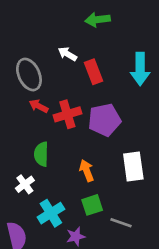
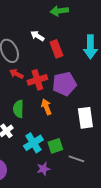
orange arrow: (87, 171) -> (46, 107), moved
cyan cross: (51, 213) -> (33, 143), moved

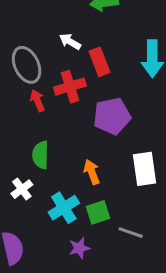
red arrow: (16, 74) -> (37, 101), turned 40
red cross: (37, 80) -> (70, 87), moved
orange arrow: (46, 107) -> (92, 172), moved

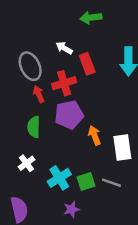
purple pentagon: (112, 116) -> (69, 115), moved
green semicircle: (41, 155) -> (34, 127), moved
orange arrow: (92, 172) -> (94, 135), moved
gray line: (131, 233) -> (111, 183), moved

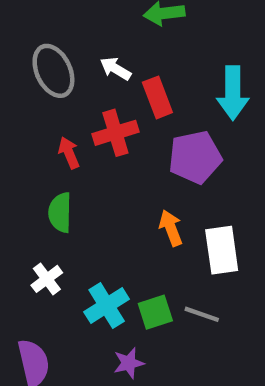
gray ellipse: (30, 66) -> (53, 71), moved
purple pentagon: (69, 115) -> (195, 157), moved

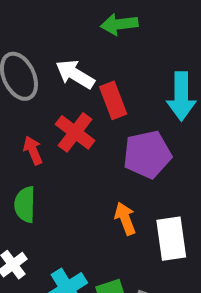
white arrow: (115, 69) -> (75, 74), size x1.4
red cross: (115, 133) -> (75, 132), turned -36

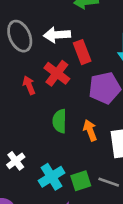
white arrow: (75, 74) -> (57, 35), turned -35
green semicircle: (25, 205) -> (60, 121), moved

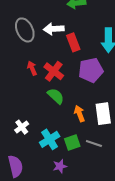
red cross: (57, 73) -> (54, 71), moved
green semicircle: (60, 121) -> (56, 96), turned 132
orange arrow: (90, 130) -> (79, 114), moved

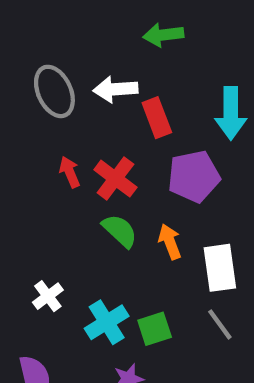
orange arrow: (79, 114) -> (170, 242), moved
gray line: (94, 144) -> (220, 324), moved, turned 35

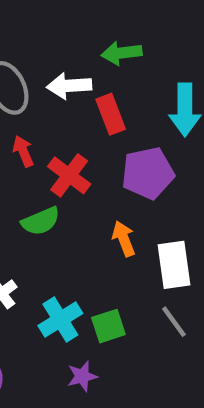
green arrow: (163, 35) -> (122, 53), moved
red arrow: (70, 172) -> (23, 151), moved
green semicircle: (120, 231) -> (41, 221), moved, turned 114

